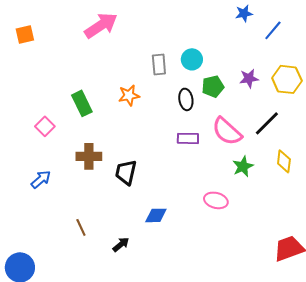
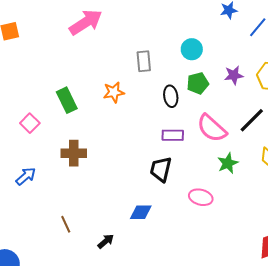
cyan circle: (192, 59) -> (192, 49), moved
black trapezoid: (126, 172) -> (161, 169), moved

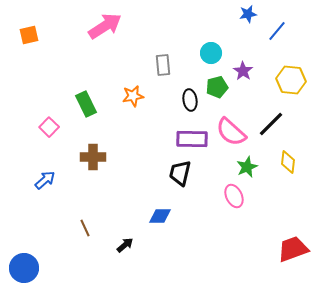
purple star: (234, 75) -> (243, 71), moved, turned -30
purple rectangle: (173, 135) -> (192, 139), size x1.4
pink ellipse: (201, 197) -> (234, 196), moved, turned 50

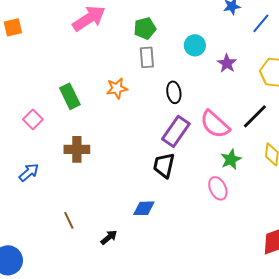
green pentagon: (217, 87) -> (145, 28), moved
purple rectangle: (192, 139) -> (176, 131), turned -56

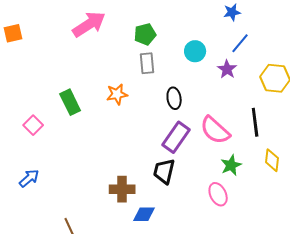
blue line: (261, 23) -> (240, 43), moved
black line: (255, 116) -> (255, 122), turned -52
brown cross: (77, 149) -> (122, 189), moved

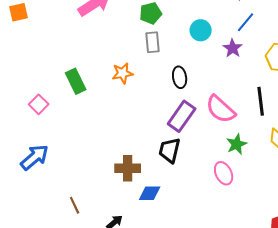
blue arrow: (29, 178) -> (35, 157), size x1.4

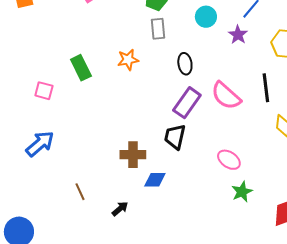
pink square: (39, 104) -> (44, 91), turned -30
green star: (237, 144) -> (242, 192), moved
pink ellipse: (224, 173) -> (229, 160), turned -30

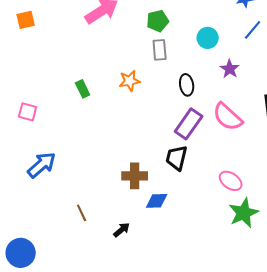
purple star: (238, 35) -> (230, 69), moved
green rectangle: (81, 68) -> (83, 89), size x0.7
pink square: (44, 91) -> (28, 112), moved
green star: (242, 192) -> (244, 213), size x1.4

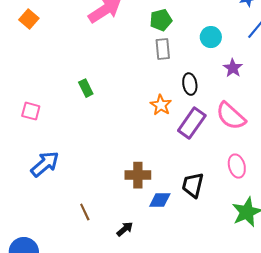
orange square: (26, 20) -> (29, 19), turned -36
orange star: (130, 81) -> (161, 105), moved, turned -30
black trapezoid: (177, 158) -> (193, 185), moved
pink ellipse: (231, 181) -> (237, 166), moved, turned 40

